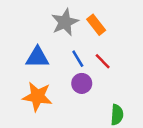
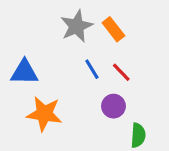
blue triangle: (37, 57) -> (24, 72), moved
purple circle: (82, 83) -> (113, 106), moved

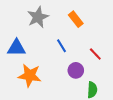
gray star: (77, 26) -> (38, 17), moved
red line: (121, 72) -> (95, 54), moved

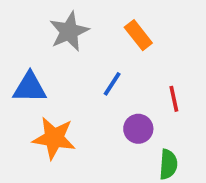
blue line: (61, 46) -> (112, 84), turned 64
red line: (95, 54) -> (174, 99), turned 32

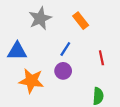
purple circle: (138, 129) -> (63, 71), moved

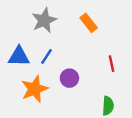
blue line: (65, 49) -> (47, 56), moved
orange star: (31, 81) -> (35, 89), turned -30

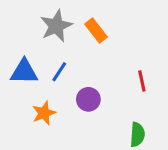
orange rectangle: (89, 23) -> (96, 30), moved
orange star: (35, 89) -> (44, 113), size x0.7

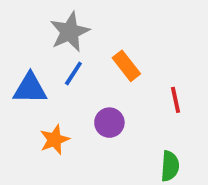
orange rectangle: (96, 30) -> (126, 66), moved
blue line: (59, 72) -> (73, 73), moved

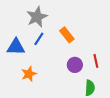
red line: (176, 100) -> (96, 61), moved
purple circle: (109, 123) -> (75, 65), moved

